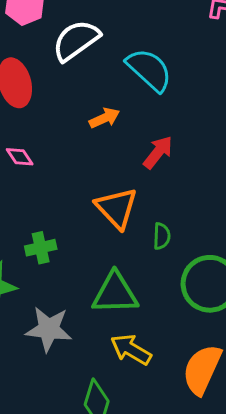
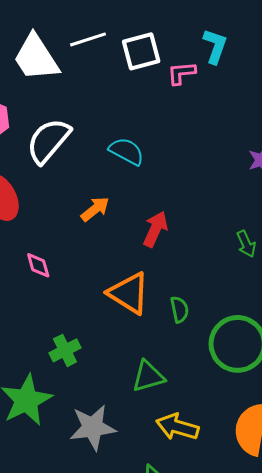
cyan semicircle: (149, 70) -> (127, 151), size x0.7
pink diamond: (20, 157) -> (38, 265), moved, turned 32
green triangle: (115, 293) -> (148, 376), size x0.7

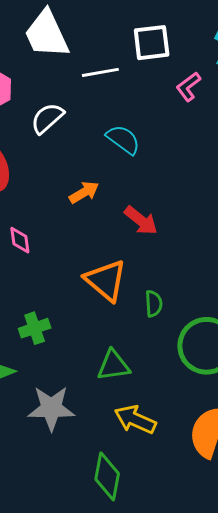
white line: (88, 39) -> (100, 72), moved
pink L-shape: (181, 73) -> (188, 87), moved, turned -40
white semicircle: (48, 141) -> (47, 118), size x0.7
red arrow: (155, 229) -> (141, 221), turned 96

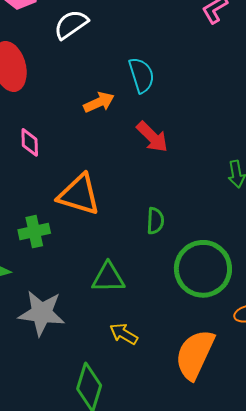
cyan semicircle: (123, 139) -> (141, 75), moved, turned 30
orange triangle: (106, 280) -> (79, 195), moved, turned -30
yellow arrow: (135, 420) -> (124, 334), size x0.7

